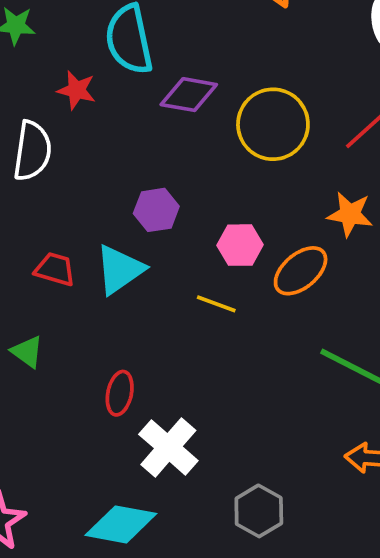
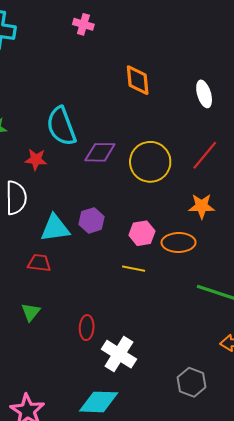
cyan triangle: (120, 269) -> (55, 228), moved, turned 36
orange ellipse: (301, 271) -> (179, 243), turned 48
green triangle: (27, 352) -> (31, 312), turned 42
gray hexagon: (259, 511) -> (192, 382), moved

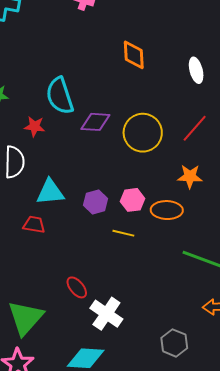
purple hexagon: (92, 220) -> (96, 202), moved
green triangle: (31, 312) -> (26, 318), moved, size x2.0
red ellipse: (87, 328) -> (77, 287), turned -45

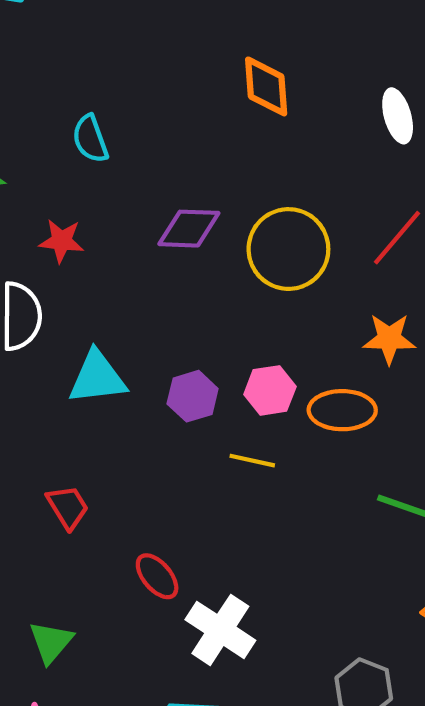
cyan semicircle: (60, 96) -> (90, 139), moved, size x0.6
red trapezoid: (34, 225) -> (68, 507), moved, turned 50
green triangle: (26, 318) -> (51, 642), size x0.6

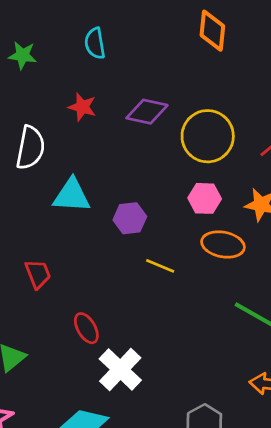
red star: (61, 241) -> (82, 107), moved
pink hexagon: (270, 390) -> (205, 198), moved

